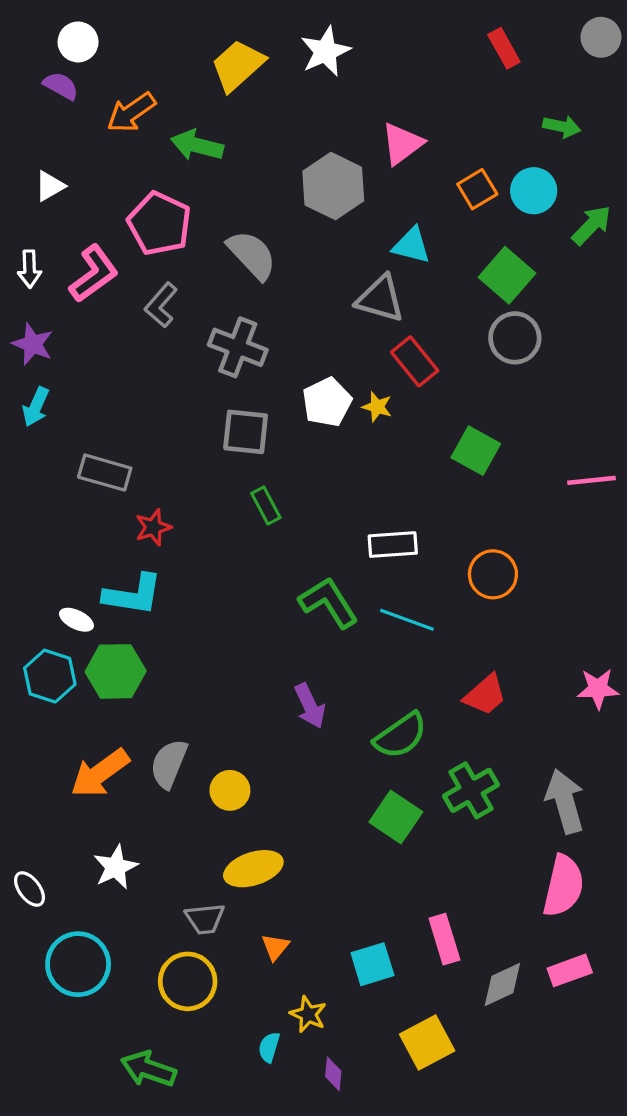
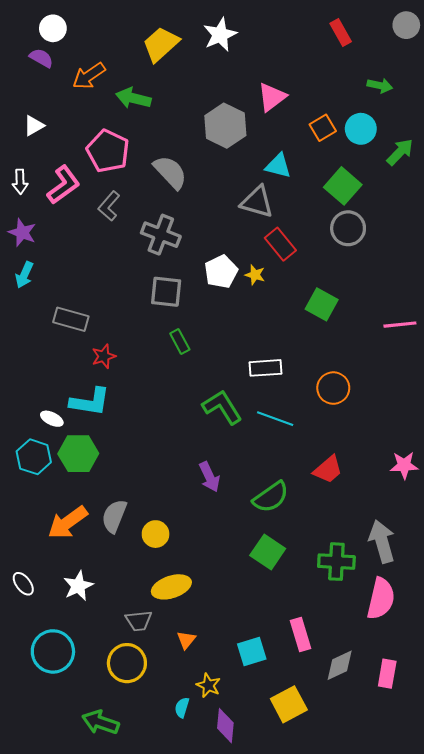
green cross: (471, 790) -> (336, 562), moved, turned 33
white ellipse: (29, 889) -> (23, 584), moved
pink rectangle: (570, 970) -> (387, 674), moved, turned -60
purple diamond: (333, 1074) -> (225, 726), size x1.5

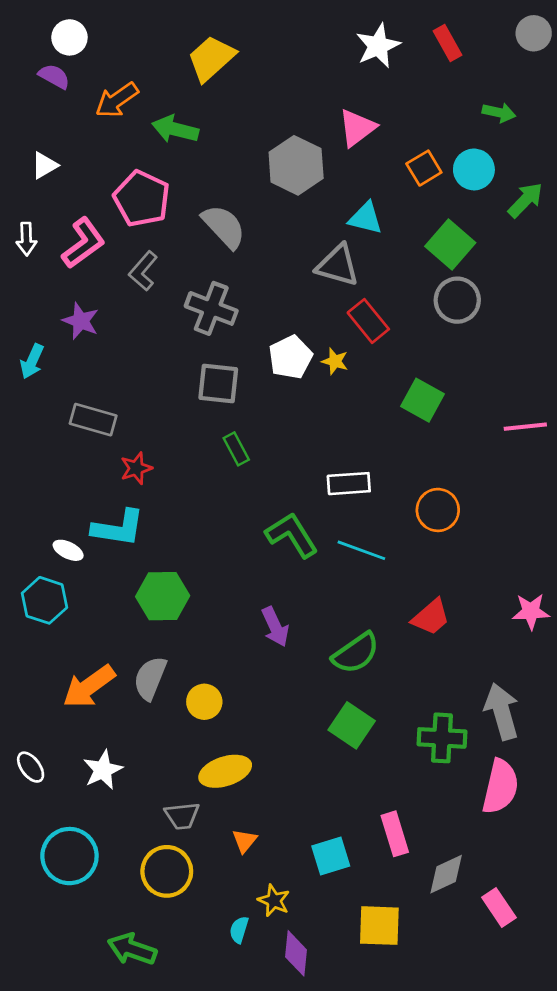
white star: (220, 35) -> (378, 46), moved
purple star: (22, 232) -> (81, 321), moved
green hexagon: (78, 454) -> (163, 596), moved
pink rectangle: (387, 674) -> (499, 907), moved, turned -44
yellow square: (289, 704) -> (379, 926), turned 30

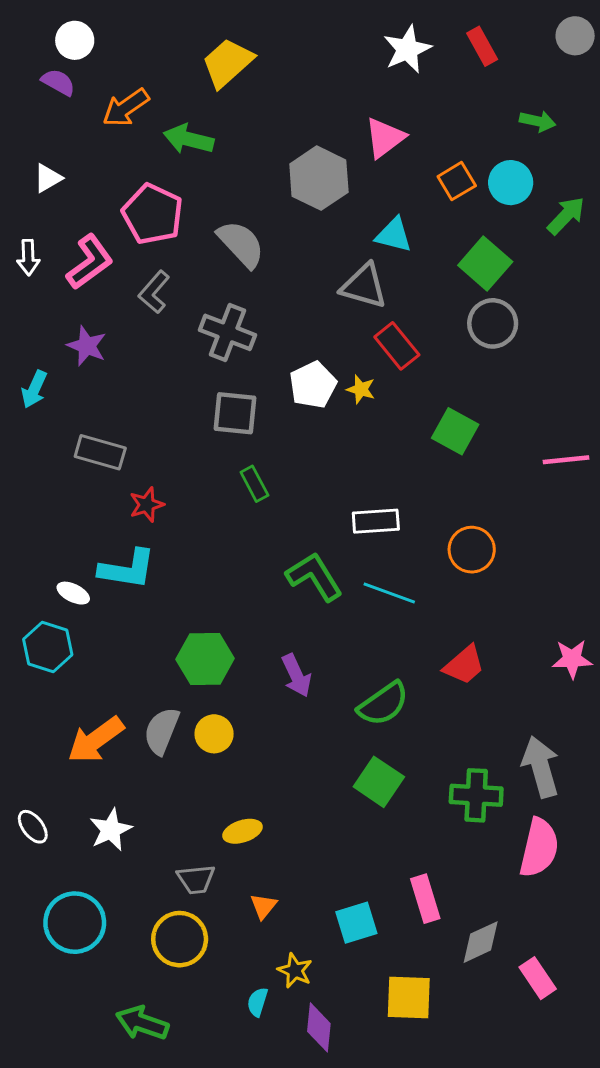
green hexagon: (163, 596) -> (205, 659), moved
yellow circle: (204, 702) -> (214, 734), moved
yellow ellipse: (225, 771) -> (242, 831), size x0.7

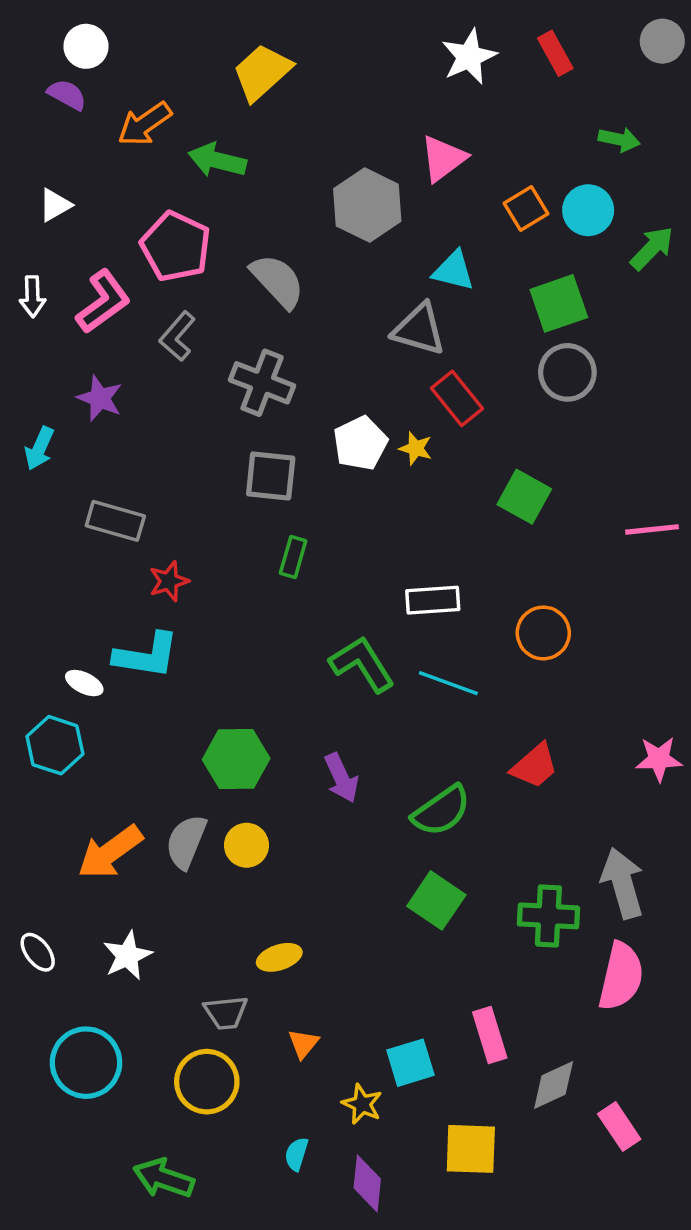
green square: (485, 263) -> (559, 303), turned 30
green rectangle: (254, 484) -> (293, 557), turned 44
yellow star: (295, 971) -> (362, 1104), moved

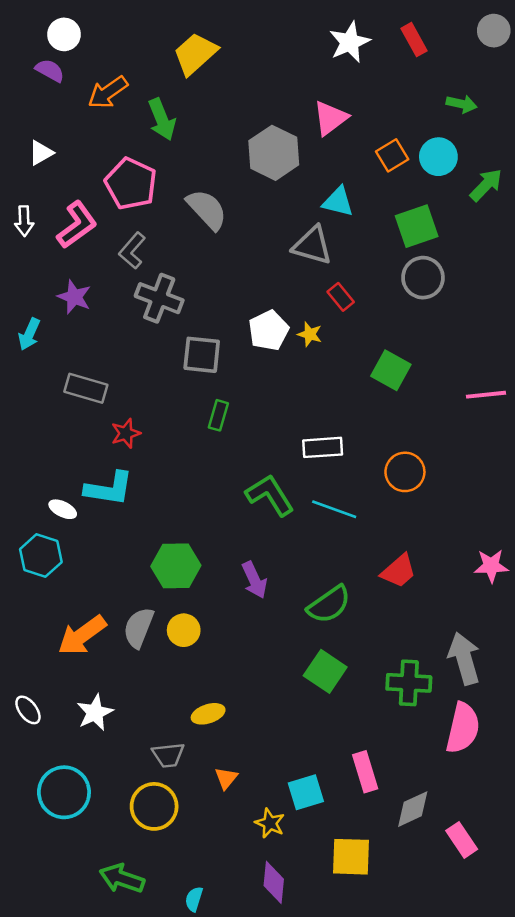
green arrow: (217, 160) -> (162, 119), turned -126
gray cross: (262, 383) -> (159, 298), moved
red rectangle: (457, 398) -> (341, 297), size x0.7
cyan semicircle: (297, 1154) -> (194, 899), moved

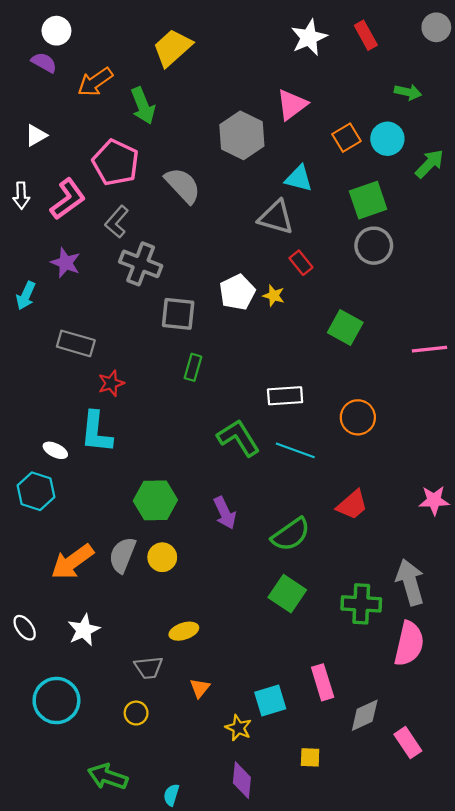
cyan L-shape: (109, 489) -> (96, 432), turned 87
yellow circle: (154, 806) -> (136, 713), size x0.6
yellow square: (351, 857) -> (310, 757), size x0.6

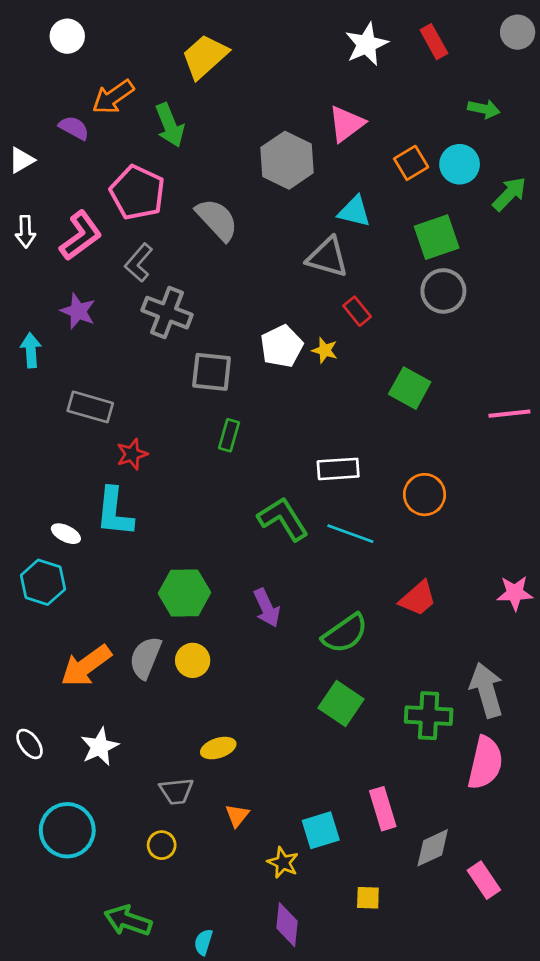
purple semicircle: (44, 63) -> (74, 128), moved
white triangle: (36, 135) -> (21, 160), moved
cyan arrow: (26, 296) -> (31, 350), turned 152

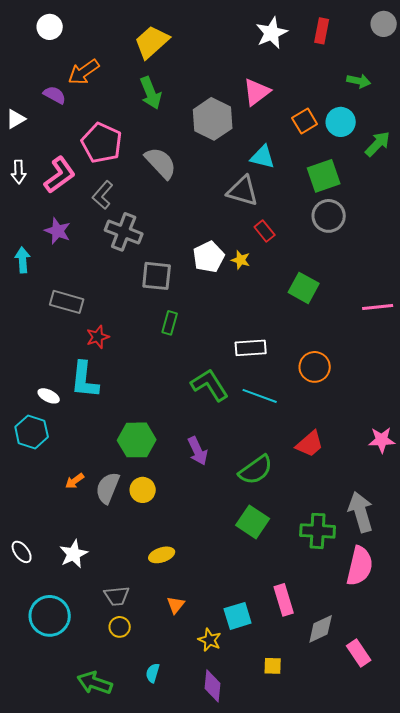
red rectangle: (434, 42) -> (322, 31), turned 40
green arrow: (170, 125) -> (151, 93), moved
orange arrow: (86, 666) -> (75, 481), moved, size x0.5
gray trapezoid: (176, 791) -> (117, 596), moved
cyan semicircle: (203, 942) -> (153, 673), moved

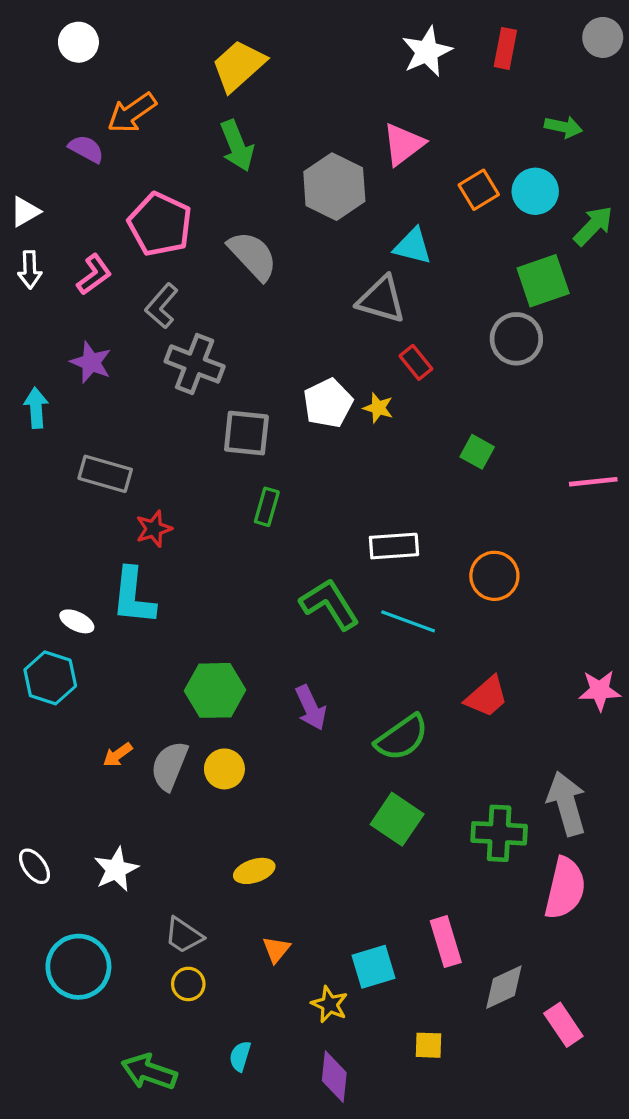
white triangle: (16, 119) -> (25, 212), moved
pink L-shape: (60, 175) -> (94, 274), size x0.7
green square: (324, 176) -> (543, 281), moved
green square: (304, 288) -> (477, 452), size x0.7
gray trapezoid: (117, 596) -> (184, 935), turned 40

